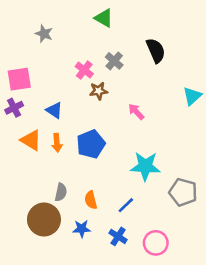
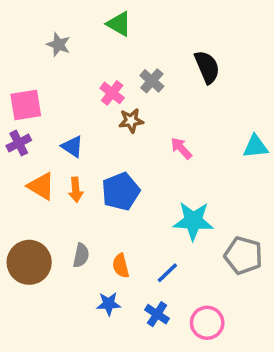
green triangle: (104, 18) -> (119, 24), moved
cyan triangle: (192, 96) -> (256, 147), moved, turned 36
brown circle: (44, 220) -> (29, 262), moved

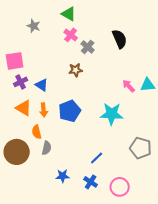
pink cross: (112, 93) -> (71, 35), moved
purple cross: (19, 143) -> (21, 82), moved
pink arrow: (181, 148) -> (129, 86), moved
cyan star: (193, 221) -> (112, 114), moved
orange semicircle: (121, 266) -> (37, 132), moved

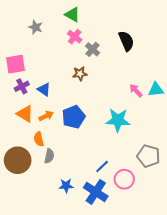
orange arrow: (44, 110) -> (46, 116), turned -112
blue cross: (91, 182) -> (96, 192), size x1.6
pink circle: (120, 187) -> (124, 179), moved

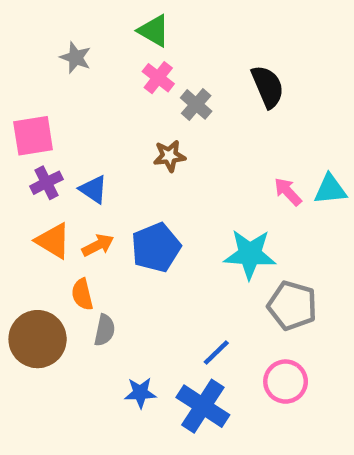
gray pentagon: (149, 156) -> (292, 306), moved
pink circle: (124, 179) -> (286, 382), moved

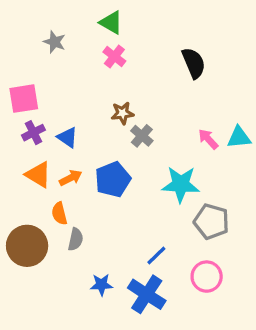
gray cross: (196, 104) -> (142, 136), moved

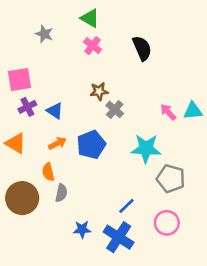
black semicircle: (194, 63) -> (142, 48), moved
orange triangle: (38, 175) -> (16, 143), moved

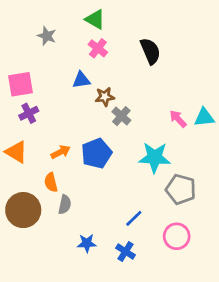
blue triangle: (55, 111) -> (81, 80), moved, turned -42
blue cross: (119, 237) -> (126, 251), size x0.6

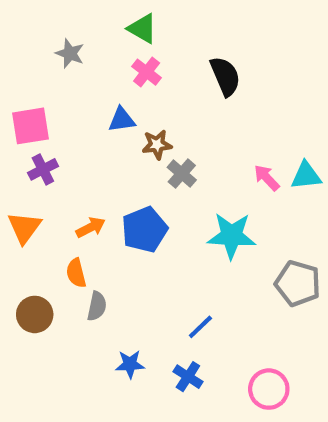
orange triangle: (16, 152) -> (24, 227), turned 35
gray pentagon: (181, 189) -> (298, 283), moved
brown circle: (23, 210) -> (35, 314), size x0.7
pink circle: (177, 236) -> (269, 389), moved

